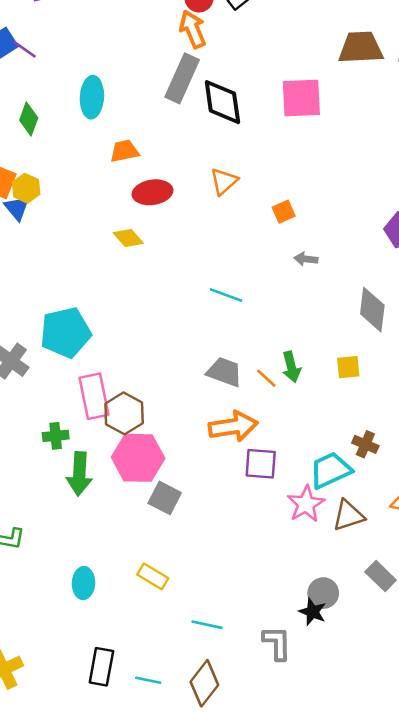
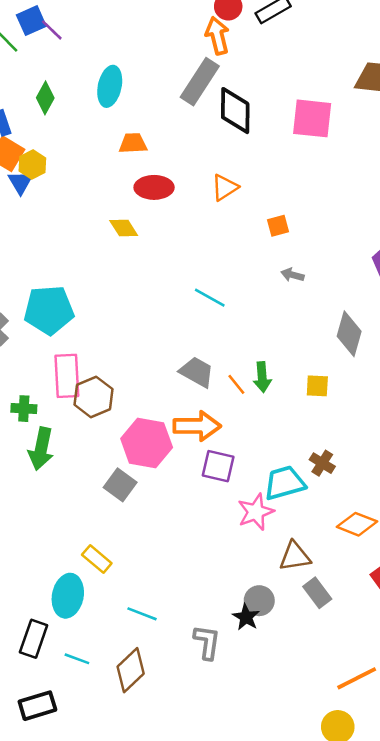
pink hexagon: (138, 458) -> (147, 443), moved
brown triangle: (348, 515) -> (295, 556), moved
cyan ellipse: (83, 583) -> (68, 596), moved, size x1.4

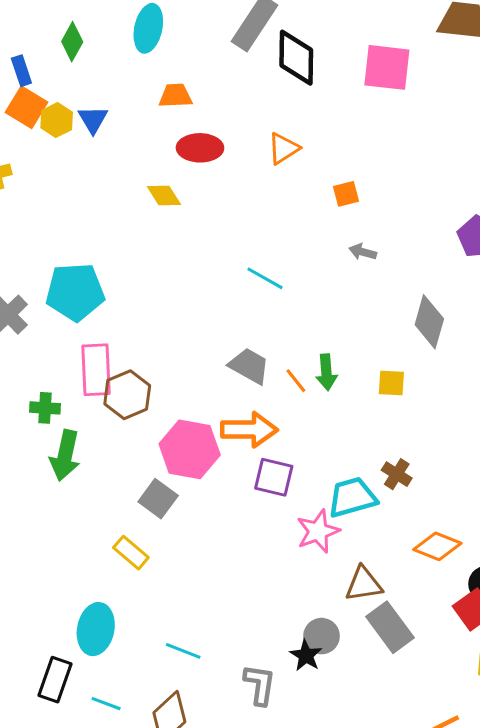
blue triangle: (20, 182) -> (93, 119), moved
yellow rectangle: (97, 559) -> (131, 553), moved
gray rectangle: (317, 593) -> (390, 627), size x1.4

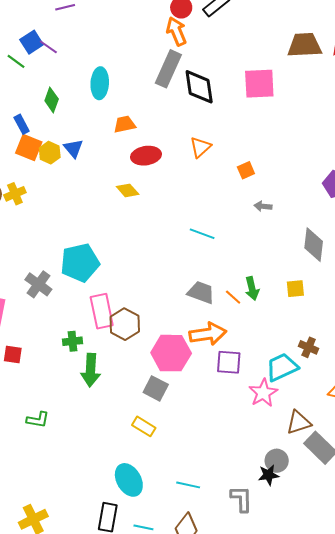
cyan ellipse: (96, 629) -> (129, 480), turned -32
black star: (306, 655) -> (268, 475), turned -30

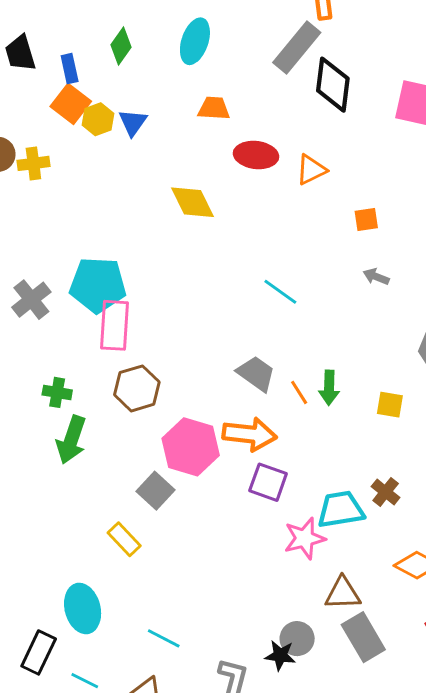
red ellipse: (146, 156) -> (256, 155), moved
yellow diamond: (128, 190) -> (193, 202), size x1.4
pink rectangle: (102, 311) -> (114, 325), moved

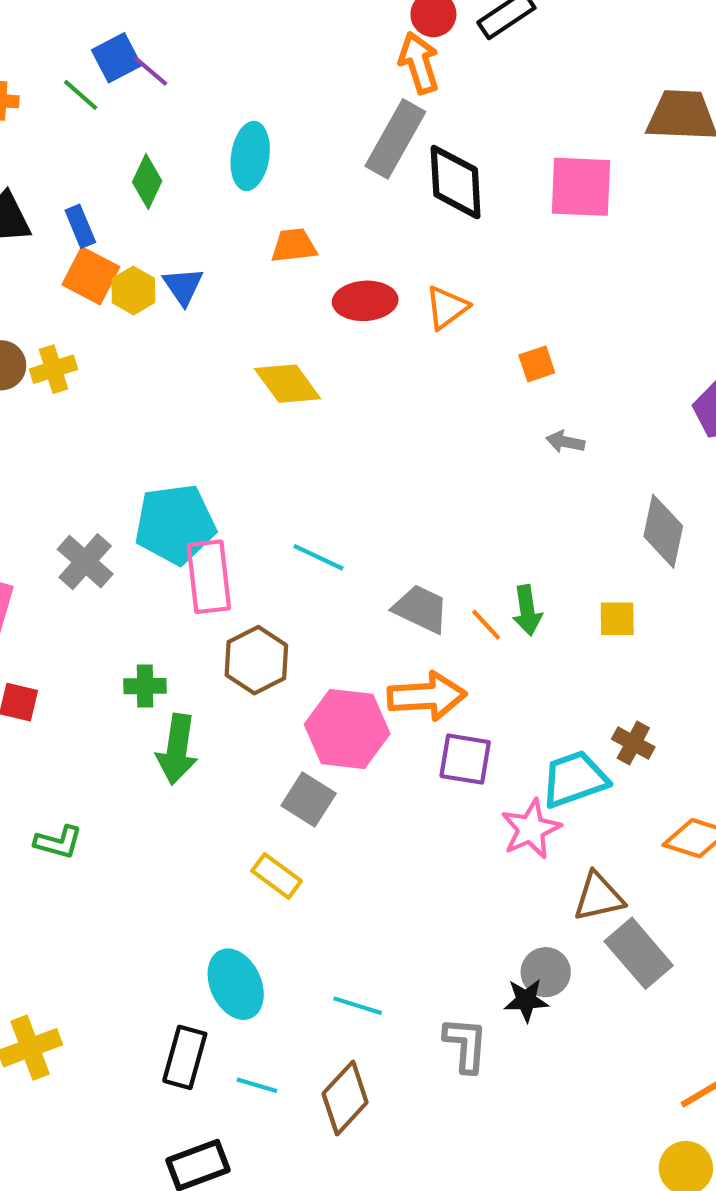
cyan line: (280, 292) -> (318, 557), moved

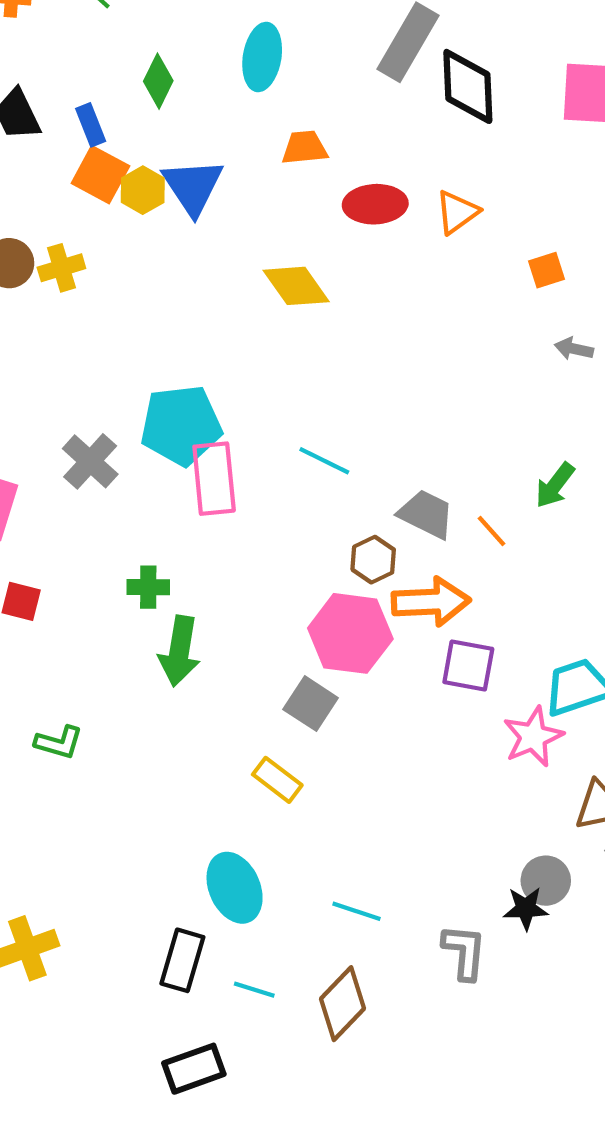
blue triangle: (183, 286) -> (193, 187), size x1.5
green arrow: (527, 610) -> (555, 485), moved, turned 45
brown hexagon: (256, 660) -> (373, 560), moved, size x0.7

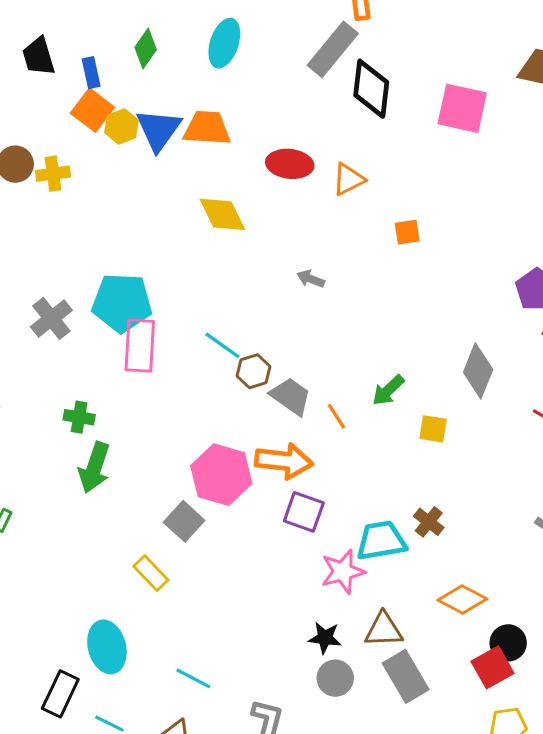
orange trapezoid: (305, 148) -> (207, 128), moved, size x1.4
gray arrow: (574, 349) -> (311, 279), moved
brown hexagon: (373, 560) -> (253, 371), moved
black star: (526, 908) -> (325, 638), moved

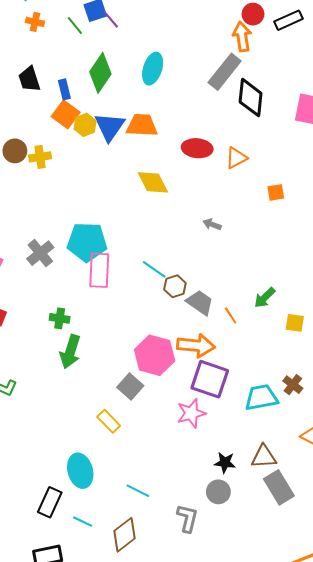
green diamond: (146, 49) -> (100, 73), size x1.5
purple square: (304, 512) -> (210, 379), size x1.4
pink star: (343, 572) -> (191, 413), moved
gray circle: (335, 678) -> (218, 492), moved

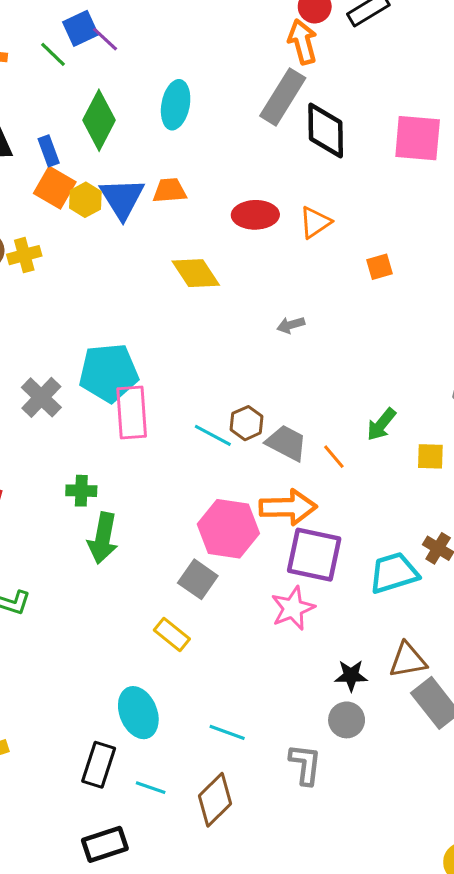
orange trapezoid: (142, 125) -> (170, 191), size x0.7
gray arrow: (212, 224) -> (291, 325), turned -30
cyan line: (154, 269) -> (213, 435), moved

